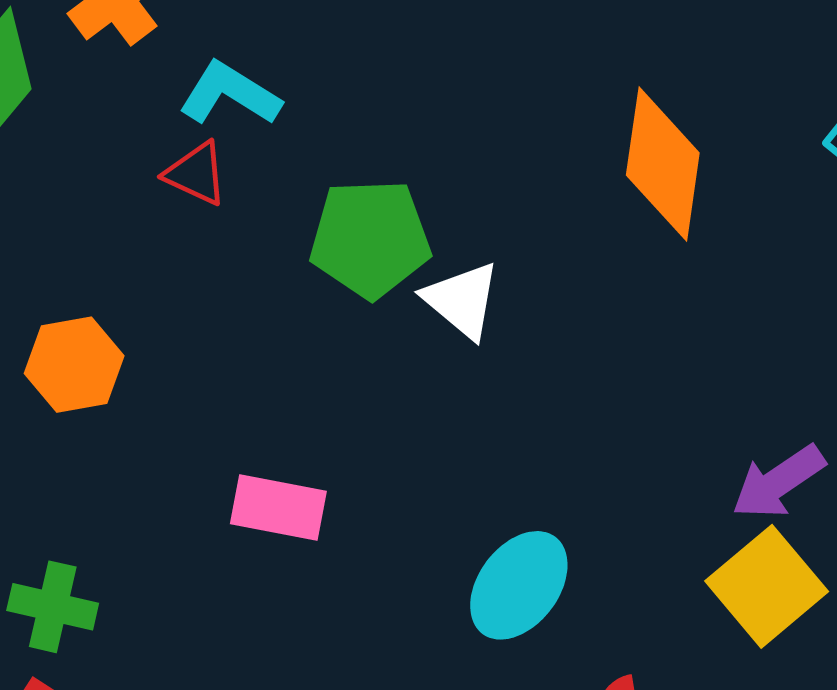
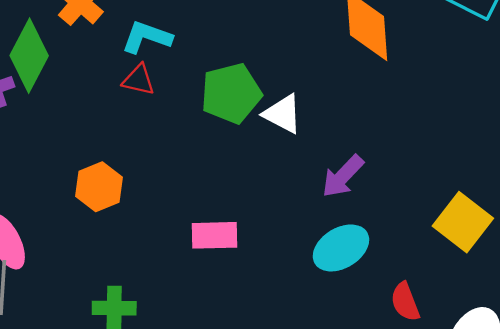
purple arrow: (778, 482) -> (343, 176), moved
cyan ellipse: (519, 585) -> (341, 248), turned 34

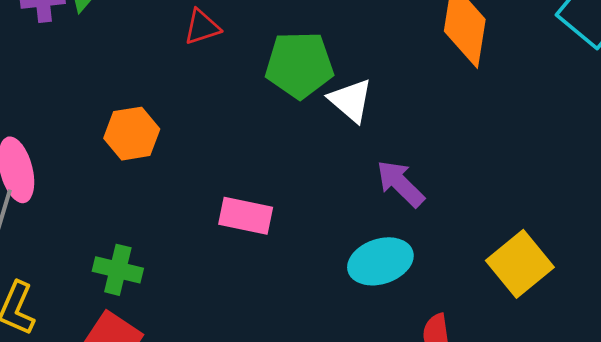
red triangle: (139, 80) -> (202, 27), turned -44
purple arrow: (343, 176) -> (400, 184), turned 78

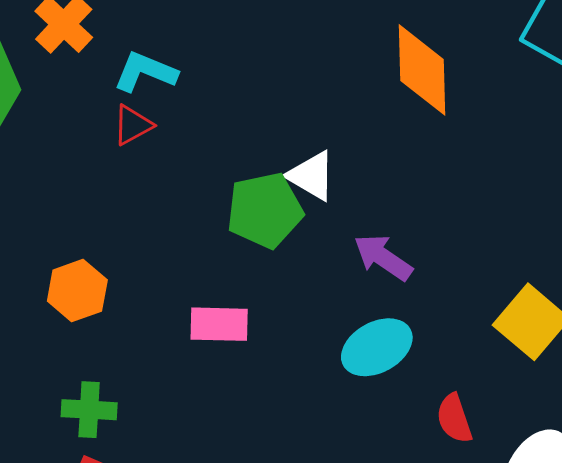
green pentagon: (299, 65) -> (265, 210), moved
orange hexagon: (132, 134) -> (77, 291), moved

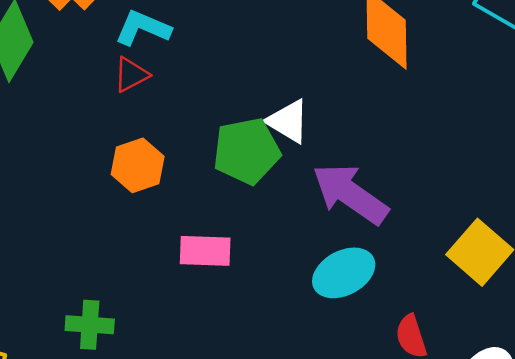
purple arrow: (383, 257) -> (350, 194), size x1.5
orange hexagon: (77, 291) -> (138, 165), moved

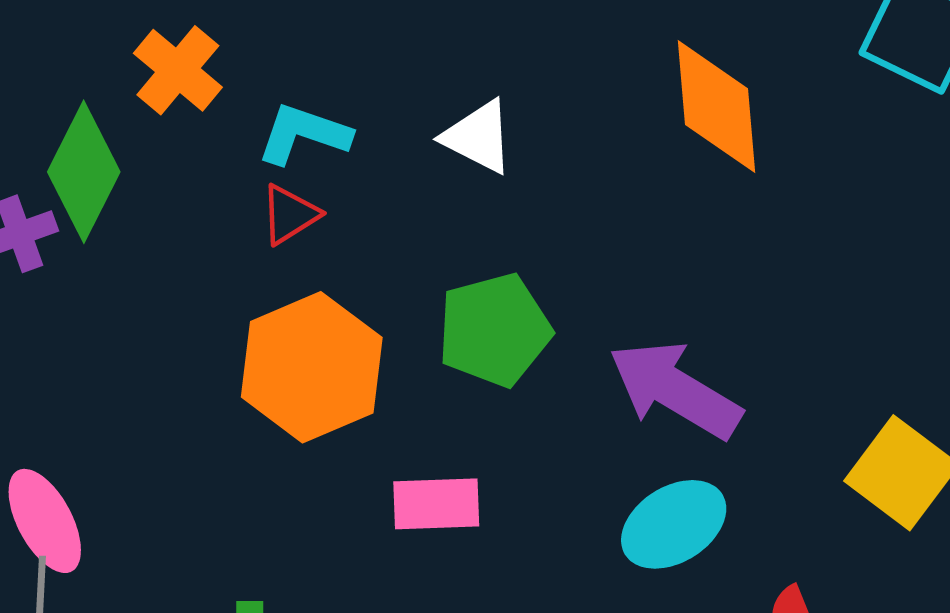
white triangle: (288, 121) -> (478, 137), moved
orange hexagon: (138, 165) -> (312, 367), size x1.6

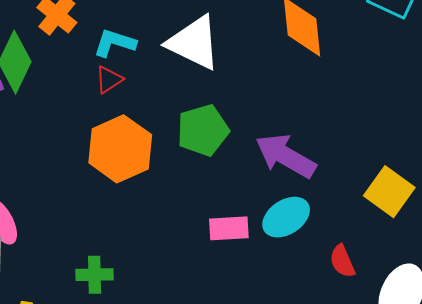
white triangle: (478, 137) -> (194, 43), size x1.6
pink rectangle: (436, 504) -> (229, 228), moved

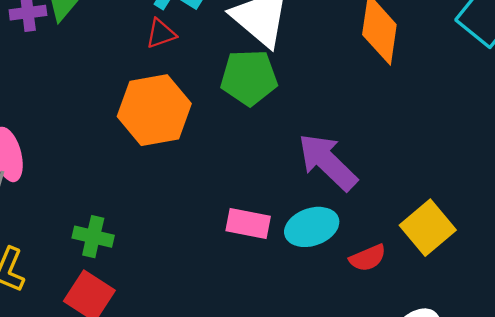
green pentagon: (203, 130) -> (249, 78), moved
red semicircle: (342, 261) -> (368, 258), moved, turned -104

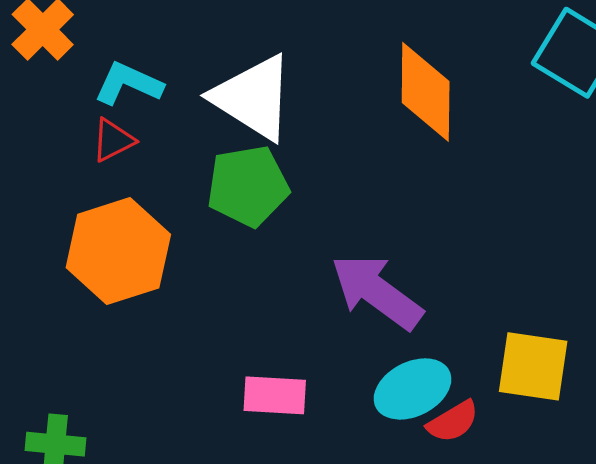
cyan ellipse: (312, 227) -> (413, 389), moved
yellow square: (428, 228) -> (533, 366), turned -34

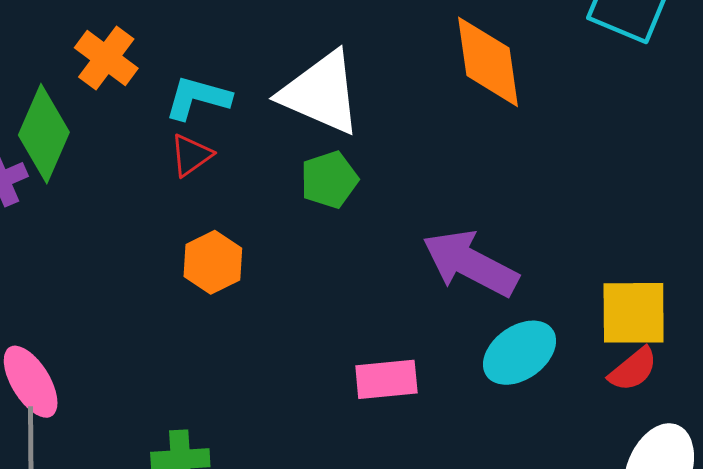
green pentagon: (248, 186) -> (329, 180), size x0.7
orange hexagon: (118, 251) -> (213, 262), size x0.6
red semicircle: (453, 422) -> (633, 369), moved

